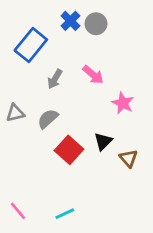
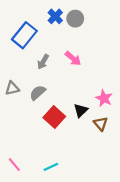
pink star: (123, 103) -> (104, 98), moved

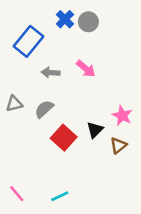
gray arrow: (43, 62) -> (51, 73), turned 64
brown triangle: (101, 124) -> (118, 145), turned 32

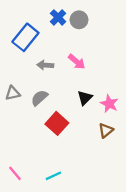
black triangle: (95, 130) -> (85, 98), moved

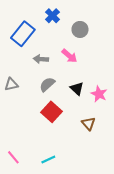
gray circle: (79, 20) -> (80, 29), moved
gray semicircle: (39, 98) -> (47, 84), moved
black triangle: (85, 98) -> (77, 89), turned -32
brown triangle: (106, 130) -> (88, 124), moved, turned -32

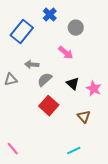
gray arrow: (41, 59) -> (32, 65), moved
cyan line: (48, 159) -> (74, 151), moved

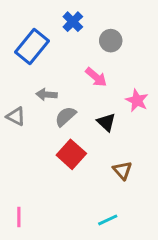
gray triangle: (11, 80) -> (16, 116), turned 40
pink star: (94, 89) -> (137, 100), moved
pink line: (13, 149) -> (19, 217), turned 40

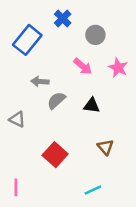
pink star: (137, 100) -> (118, 68), moved
gray triangle: (16, 116) -> (17, 119), moved
black triangle: (106, 122) -> (92, 105), turned -36
red square: (71, 154) -> (55, 155), moved

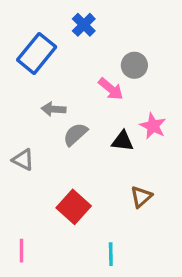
gray circle: (95, 35) -> (134, 65), moved
pink star: (118, 68) -> (153, 126), moved
brown triangle: (105, 147) -> (141, 197), turned 30
cyan line: (93, 190) -> (111, 254), moved, turned -66

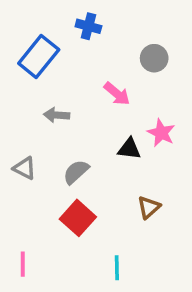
blue cross: (84, 25) -> (88, 26), turned -30
gray circle: (134, 65) -> (154, 58), moved
gray semicircle: (75, 134) -> (76, 172), moved

